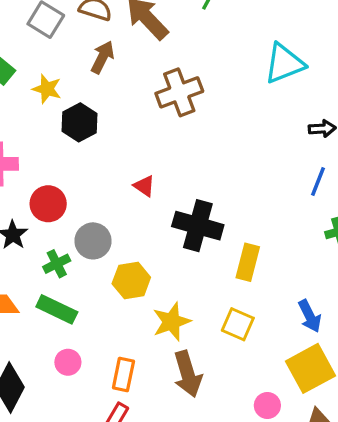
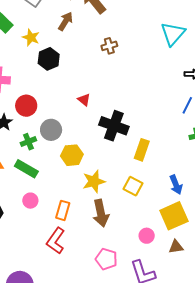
cyan triangle: (284, 64) -> (173, 34), turned -32
brown cross: (179, 92) -> (109, 46), size x0.6

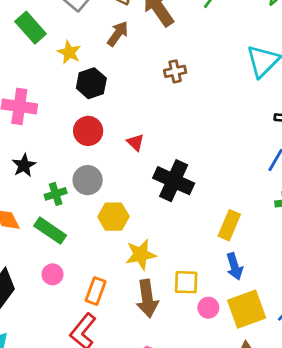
red circle: (26, 106) -> (88, 131), moved
yellow rectangle: (142, 150) -> (229, 225), moved
blue arrow: (176, 185) -> (235, 266), moved
yellow square: (133, 186) -> (186, 282), moved, turned -30
pink circle: (147, 236) -> (208, 308), moved

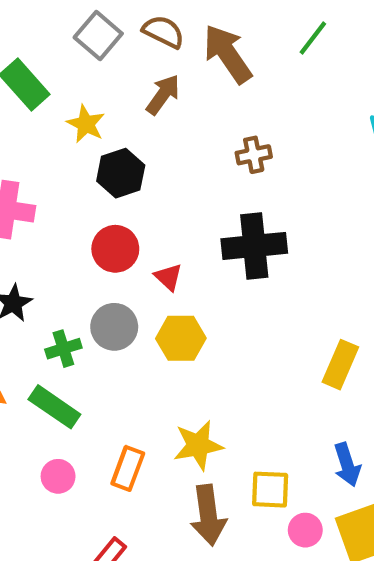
red triangle: (135, 142) -> (168, 277), moved
black cross: (174, 181) -> (254, 246), moved, turned -30
yellow hexagon: (113, 217) -> (181, 338), moved
yellow rectangle: (229, 225) -> (340, 365), moved
orange rectangle: (96, 291) -> (128, 468), moved

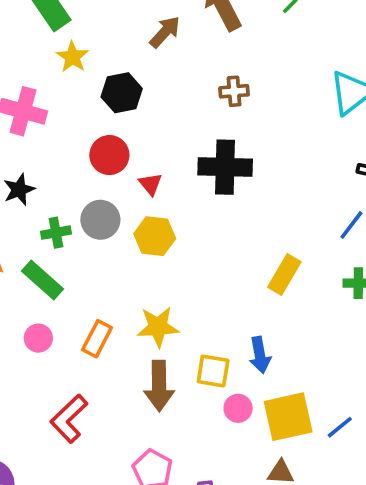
yellow star: (86, 124) -> (72, 57), moved
blue arrow: (347, 465) -> (260, 355), moved

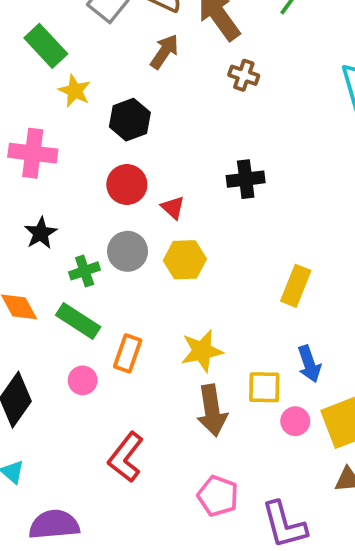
brown cross: (234, 91) -> (244, 75), moved, turned 32
black cross: (225, 167) -> (246, 179), size x0.7
yellow rectangle: (284, 274) -> (296, 286), moved
orange rectangle: (97, 339) -> (128, 353), moved

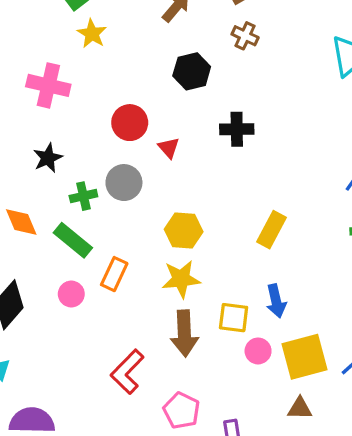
black hexagon: (130, 120) -> (192, 71), moved
yellow hexagon: (185, 260) -> (184, 230), moved
red L-shape: (126, 457) -> (127, 372), moved

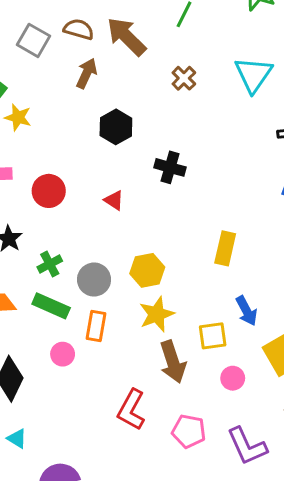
brown cross: (245, 36) -> (184, 78), moved, turned 35
red circle: (130, 123) -> (49, 191), moved
black cross: (237, 129) -> (170, 167), turned 32
gray circle: (124, 183) -> (94, 280), moved
pink circle: (258, 351) -> (233, 378), moved

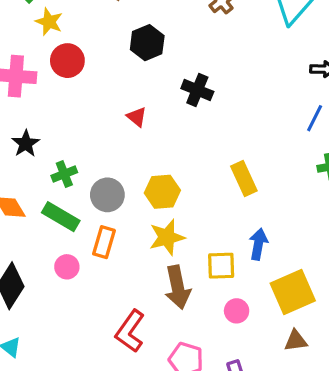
red circle: (49, 191) -> (67, 61), moved
yellow rectangle: (225, 248) -> (244, 178), turned -44
blue arrow: (246, 311) -> (258, 244), turned -148

